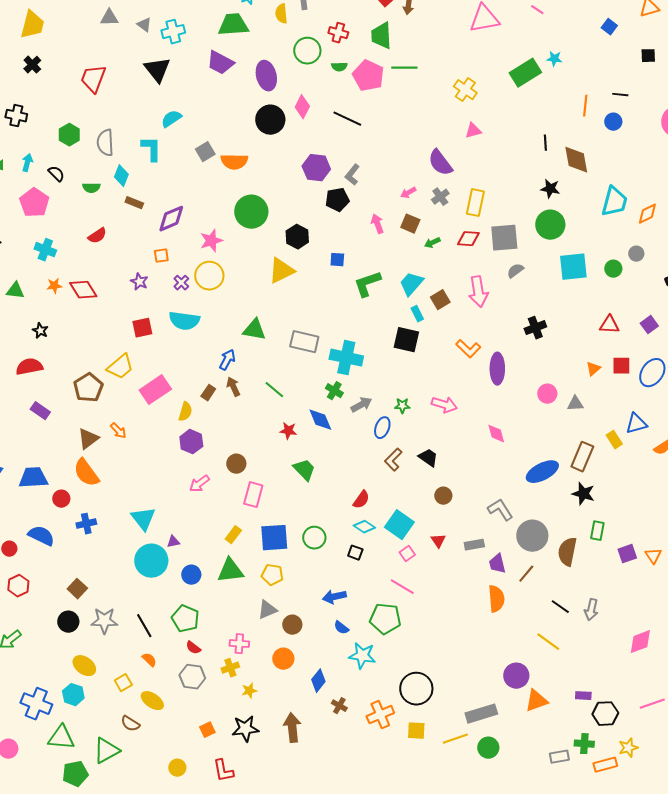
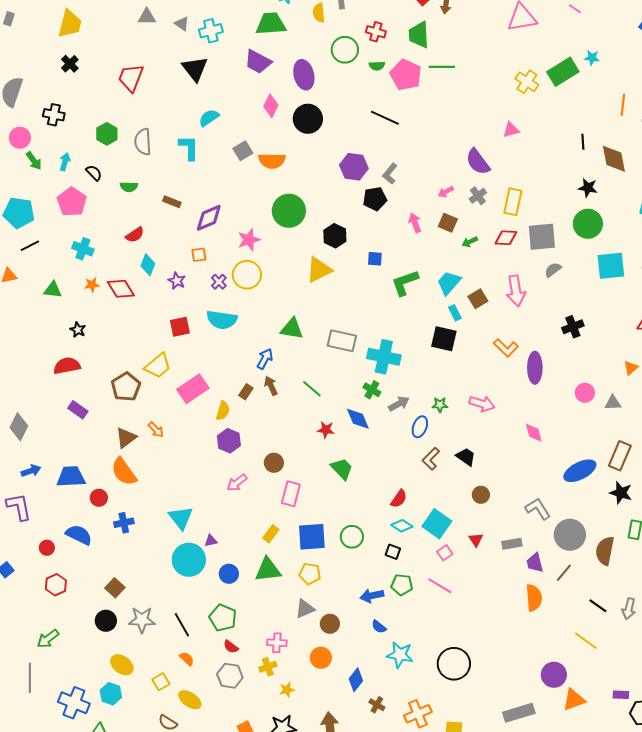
yellow cross: (465, 90) -> (527, 82), moved
pink diamond: (302, 107) -> (271, 106), moved
cyan diamond: (121, 176) -> (148, 265), moved
green pentagon: (385, 619) -> (402, 585), moved, size x0.7
black circle: (416, 689) -> (454, 664), moved

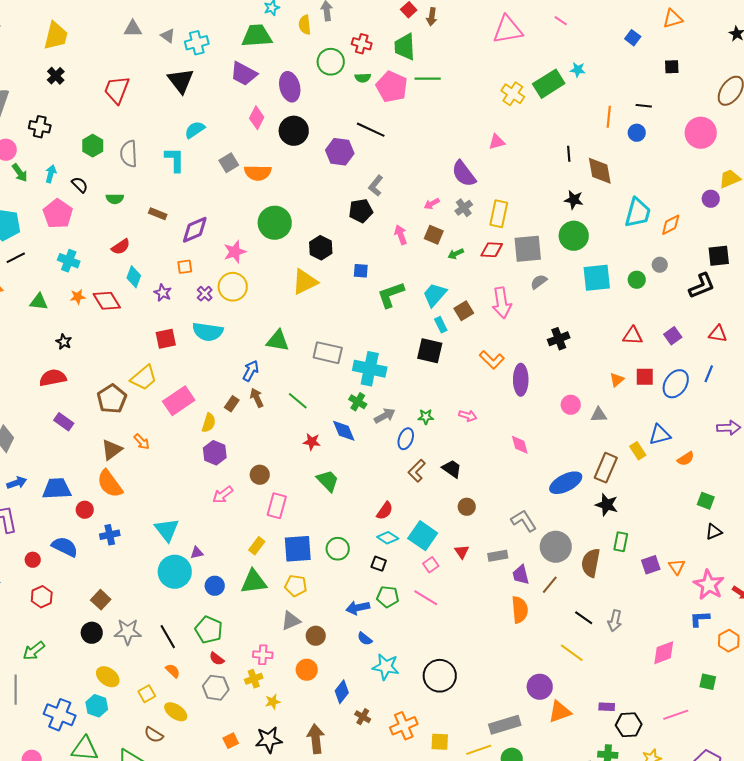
purple hexagon: (354, 167) -> (340, 152), moved
pink arrow: (482, 404) -> (468, 416), size x0.7

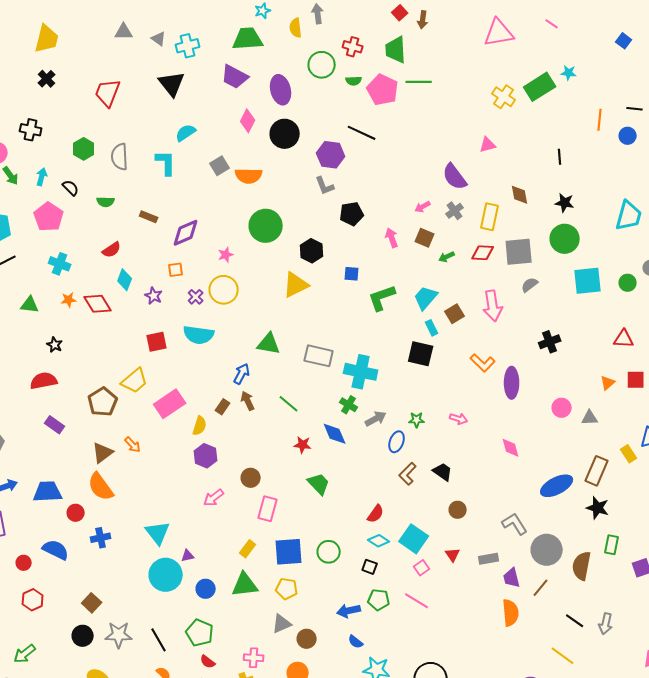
brown diamond: (600, 171) -> (520, 195), moved, size x0.7
gray L-shape: (376, 186) -> (325, 186), moved, turned -60
pink star: (235, 252) -> (226, 255), size x0.7

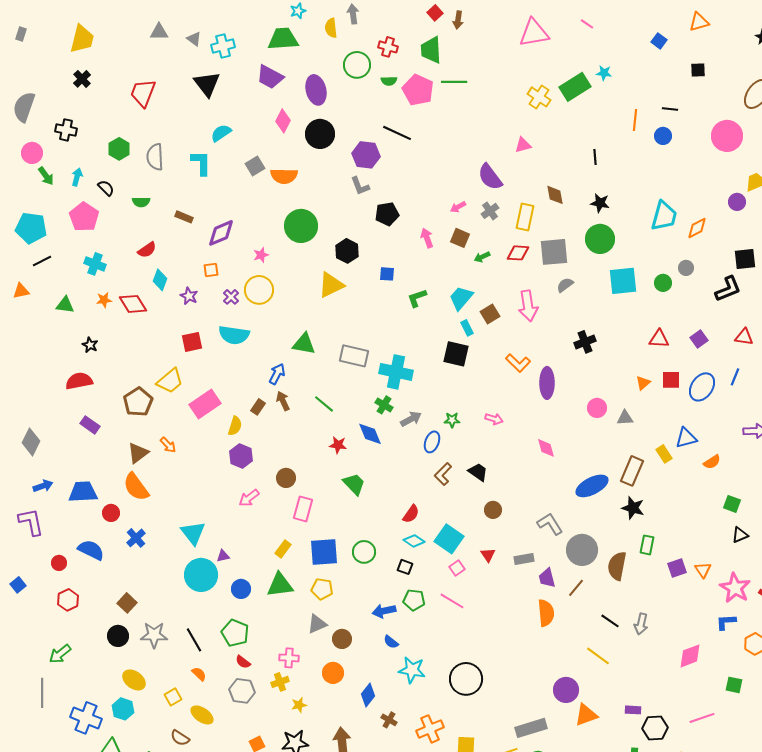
green L-shape: (382, 298) -> (417, 298), size x0.7
blue cross: (101, 538) -> (136, 538), turned -30

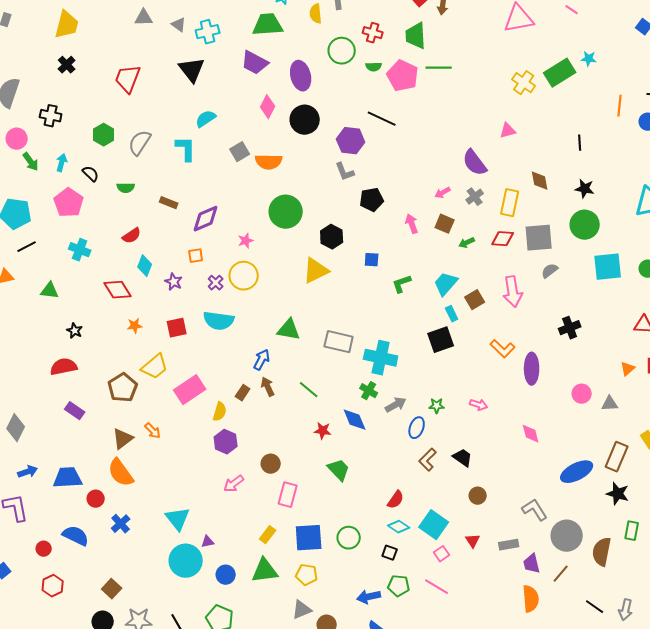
gray semicircle: (155, 157) -> (140, 143), turned 36
orange star: (104, 300) -> (135, 326), moved
black square: (456, 354) -> (441, 340), turned -32

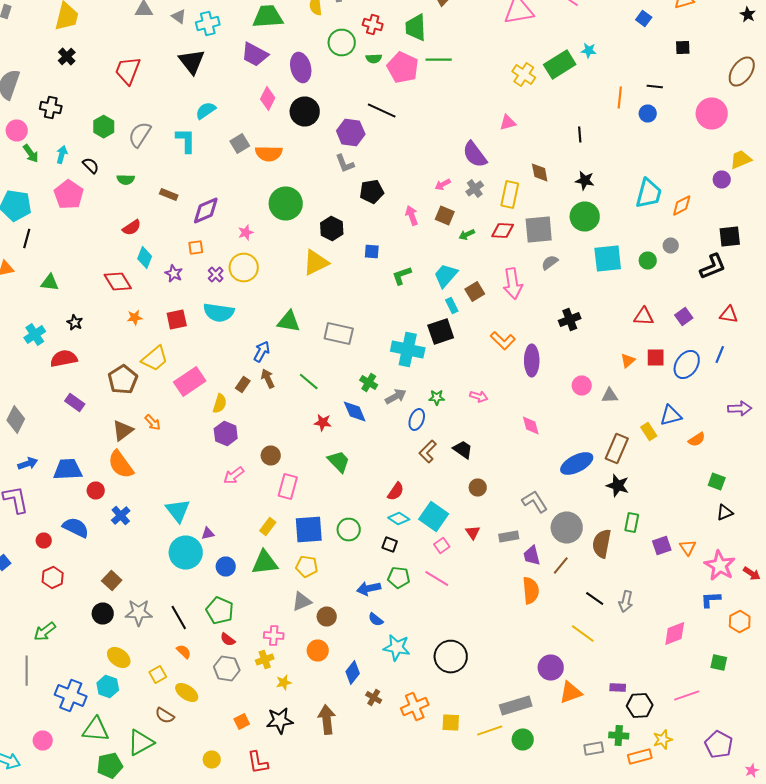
black line: (27, 247) -> (27, 238), turned -48
cyan cross: (80, 250) -> (35, 334), moved, turned 35
cyan cross: (381, 358) -> (408, 350), moved

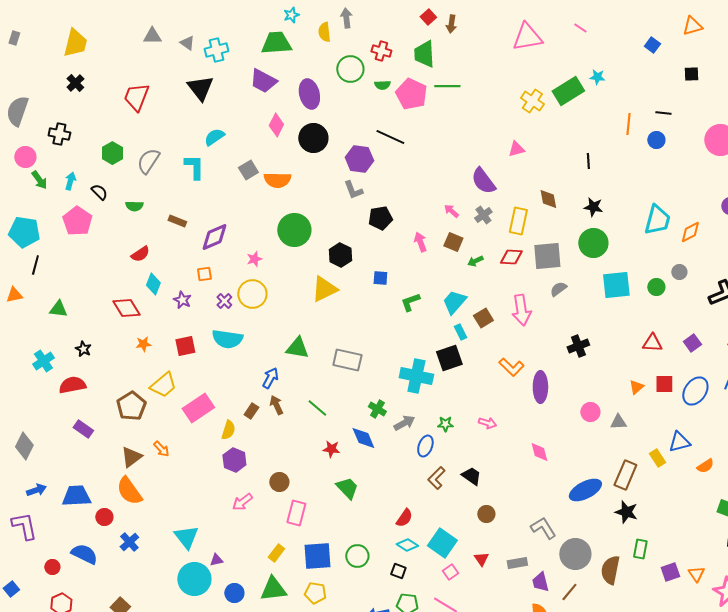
pink arrow: (443, 184) -> (451, 211), turned 70

